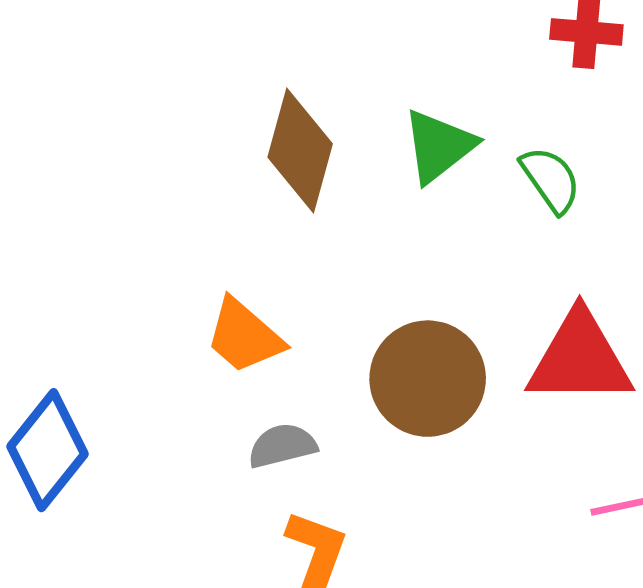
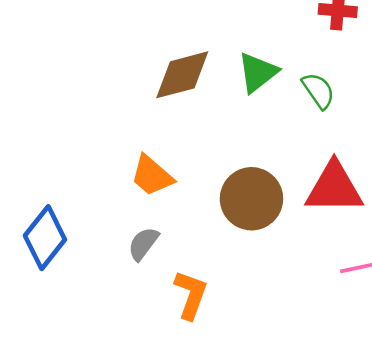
brown diamond: (300, 151) -> (182, 75), turned 60
gray semicircle: (282, 446) -> (143, 244), moved, turned -39

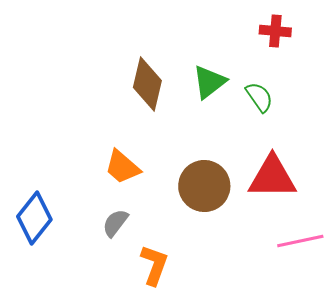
brown diamond: (182, 75) -> (147, 84), turned -62

